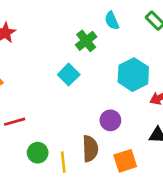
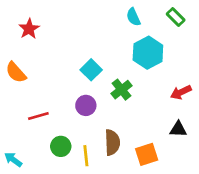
green cross: (86, 41) -> (122, 90), moved
cyan hexagon: (133, 75) -> (148, 53), moved
purple circle: (110, 120) -> (86, 105), moved

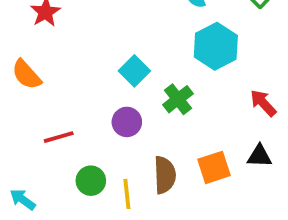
red arrow: (181, 92) -> (263, 103), turned 72
orange square: (147, 154) -> (214, 167), moved

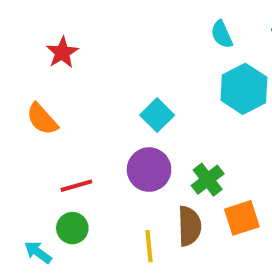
green cross: (178, 99) -> (208, 180), moved
purple circle: (127, 122) -> (149, 170), size x1.4
green circle: (91, 181) -> (72, 228), moved

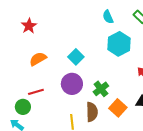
orange semicircle: (42, 119) -> (38, 59), moved, turned 102
orange square: (242, 218) -> (118, 108), turned -30
green circle: (72, 228) -> (23, 107), moved

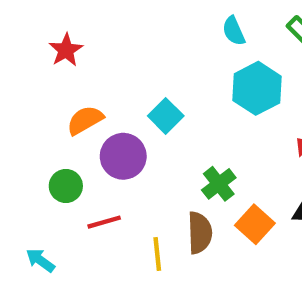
purple circle: (72, 84) -> (123, 156), moved
red line: (36, 92) -> (104, 222), moved
green circle: (23, 107) -> (66, 186), moved

